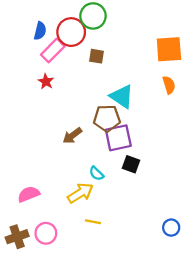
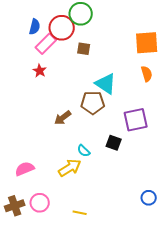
purple square: (118, 138) -> (136, 120), moved
yellow line: (93, 222) -> (80, 213), moved

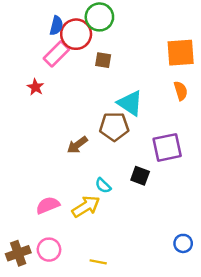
blue semicircle: (35, 27) -> (56, 26), moved
red star: (40, 71) -> (35, 87), moved
pink semicircle: (25, 169) -> (48, 205), moved

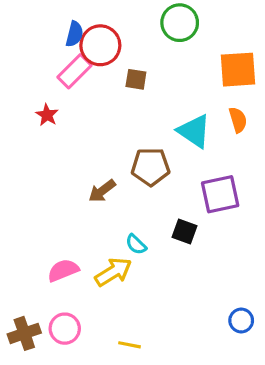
green circle: (99, 17) -> (180, 23), moved
cyan triangle: (130, 103) -> (194, 131), moved

